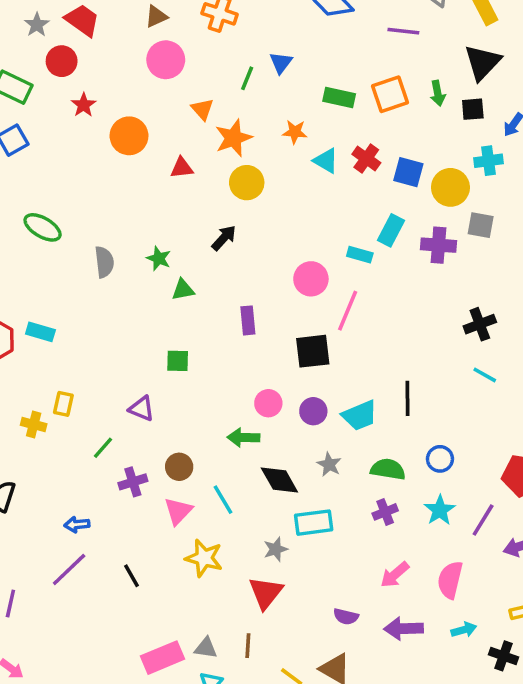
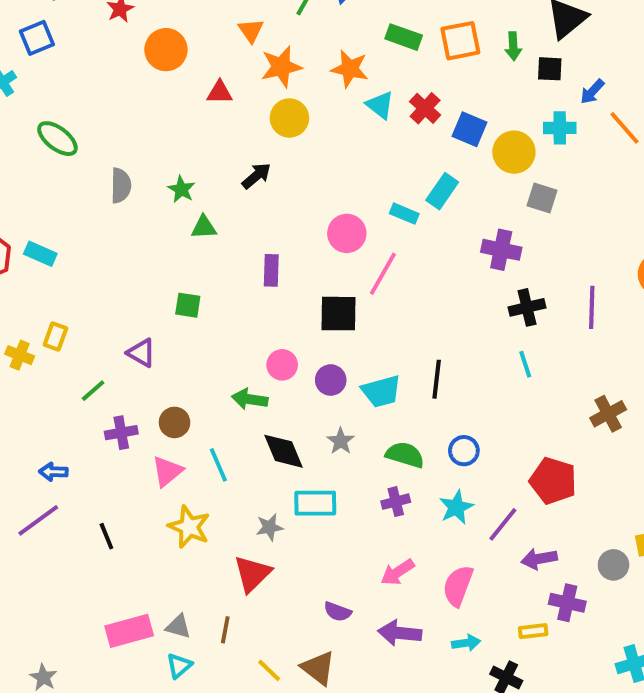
orange star: (295, 132) -> (350, 69), size x1.4
purple cross: (438, 245) -> (501, 250), moved
cyan line: (485, 375) -> (525, 364), turned 35

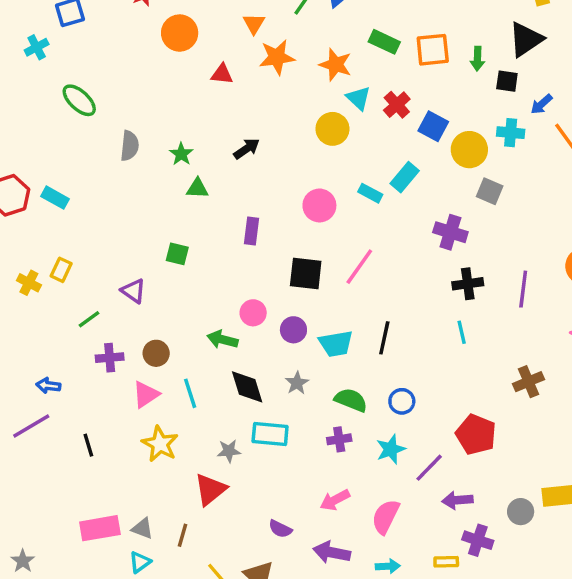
yellow circle: (289, 118) -> (332, 129), moved
pink line: (383, 274) -> (359, 267), moved

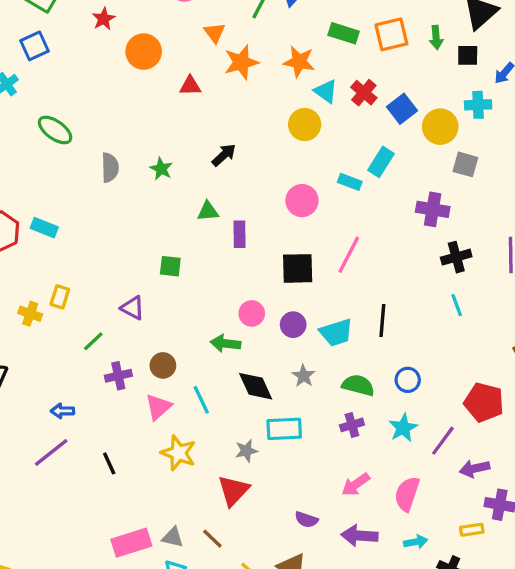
blue square: (433, 126) -> (402, 109), turned 32
green triangle: (197, 188) -> (208, 211), moved
brown line: (182, 535) -> (212, 539), turned -55

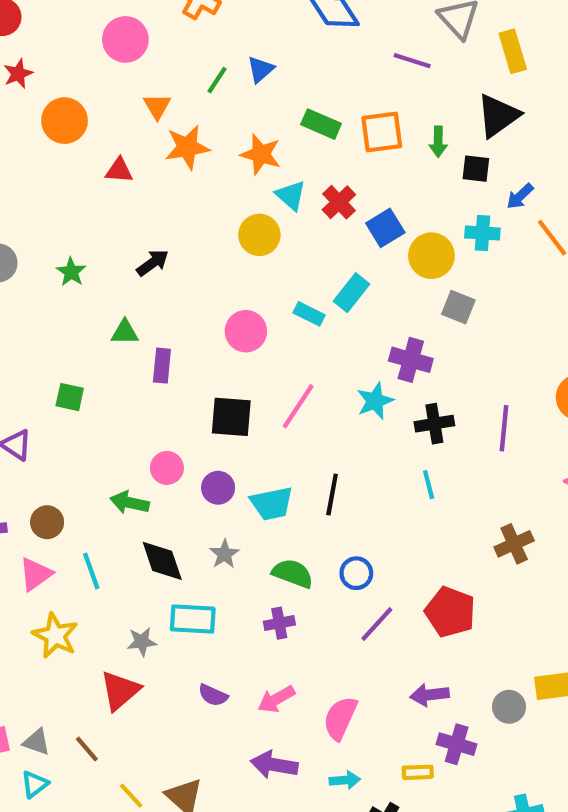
cyan star: (403, 428) -> (375, 401), moved
purple line: (443, 441) -> (377, 624), moved
purple semicircle: (306, 520) -> (213, 695), moved

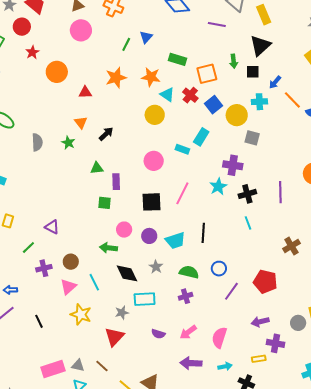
orange triangle: (157, 106) -> (81, 122), moved
orange square: (382, 132) -> (207, 74), moved
green square: (70, 397) -> (105, 203), moved

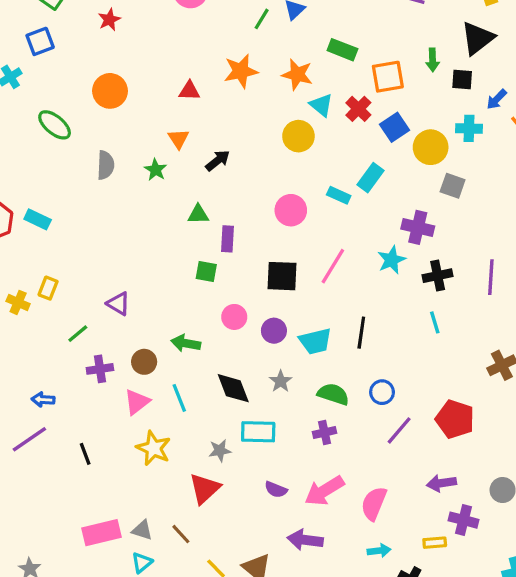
orange circle: (57, 72) -> (110, 91), moved
green arrow: (108, 248) -> (186, 343), moved
pink arrow: (188, 332) -> (324, 491), size x1.4
purple arrow: (191, 363) -> (305, 540), moved

